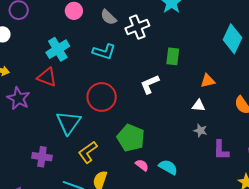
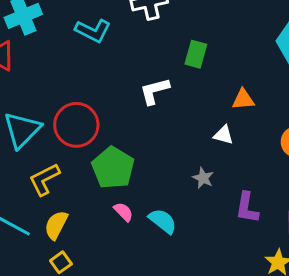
red circle: (102, 97) -> (76, 125), moved
gray star: (200, 131) -> (203, 178), moved

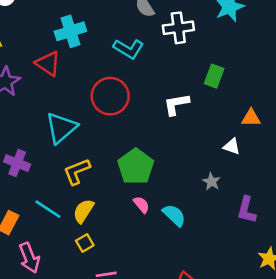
red circle: (76, 125) -> (110, 96), moved

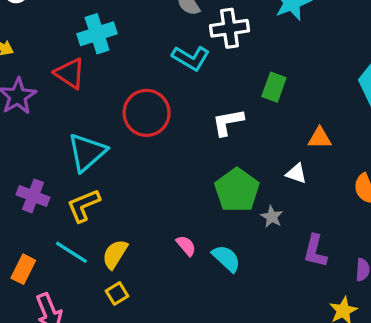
cyan L-shape: (129, 49) -> (191, 58), moved
green pentagon: (136, 167) -> (237, 190), moved
yellow L-shape: (77, 171) -> (83, 205), moved

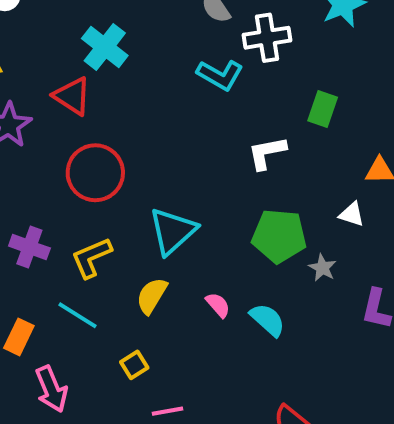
cyan cross: (97, 34) -> (105, 47), turned -33
red circle: (147, 113) -> (95, 173), moved
cyan triangle: (87, 152) -> (173, 231), moved
green pentagon: (237, 190) -> (279, 236), turned -30
yellow semicircle: (115, 254) -> (152, 296), moved

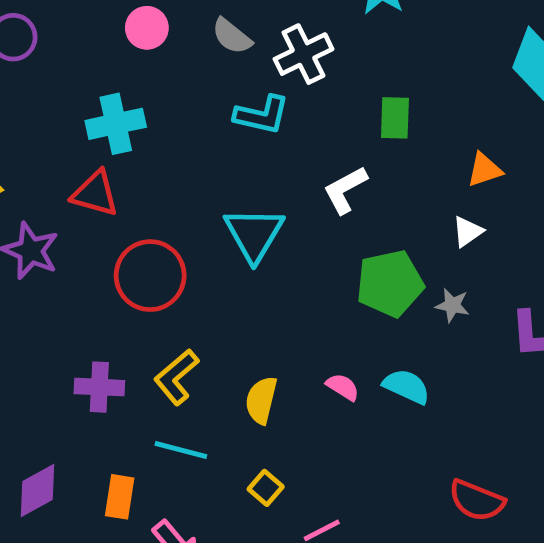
cyan cross: (105, 47) -> (116, 124), turned -33
white triangle: (352, 214) -> (467, 232), turned -36
cyan triangle: (173, 231) -> (254, 234), moved

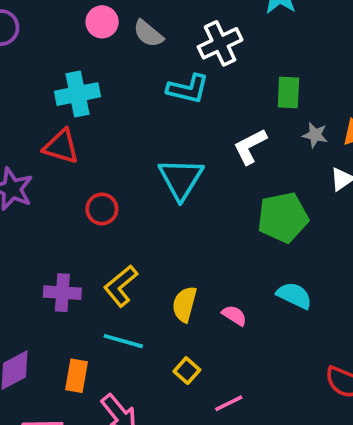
gray semicircle: (232, 36) -> (148, 34), moved
red circle: (150, 276) -> (102, 209), size x0.6
gray star: (452, 305) -> (315, 135), moved
pink semicircle: (343, 387) -> (234, 315), moved

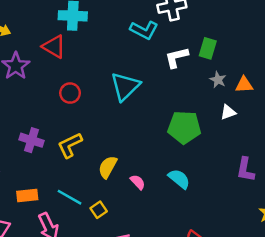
white L-shape: (250, 146) -> (177, 57), moved
cyan line: (123, 341) -> (70, 197), moved
orange rectangle: (76, 376) -> (27, 195), turned 60

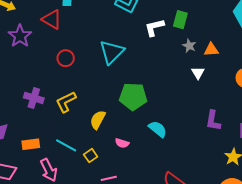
white triangle: (228, 112) -> (198, 73), turned -40
green pentagon: (184, 127) -> (133, 96), moved
pink semicircle: (138, 182) -> (122, 143), moved, turned 152

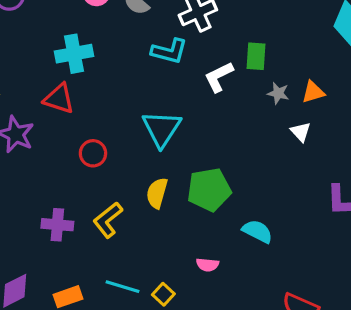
yellow semicircle: (98, 120) -> (157, 193), moved

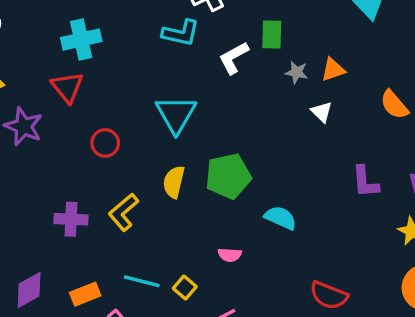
red triangle: (59, 99) -> (67, 87), turned 36

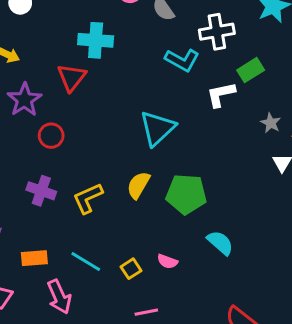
green rectangle: (272, 35) -> (251, 70), moved, turned 40
red circle: (105, 143) -> (51, 136), moved
yellow square: (185, 287) -> (131, 269), moved

